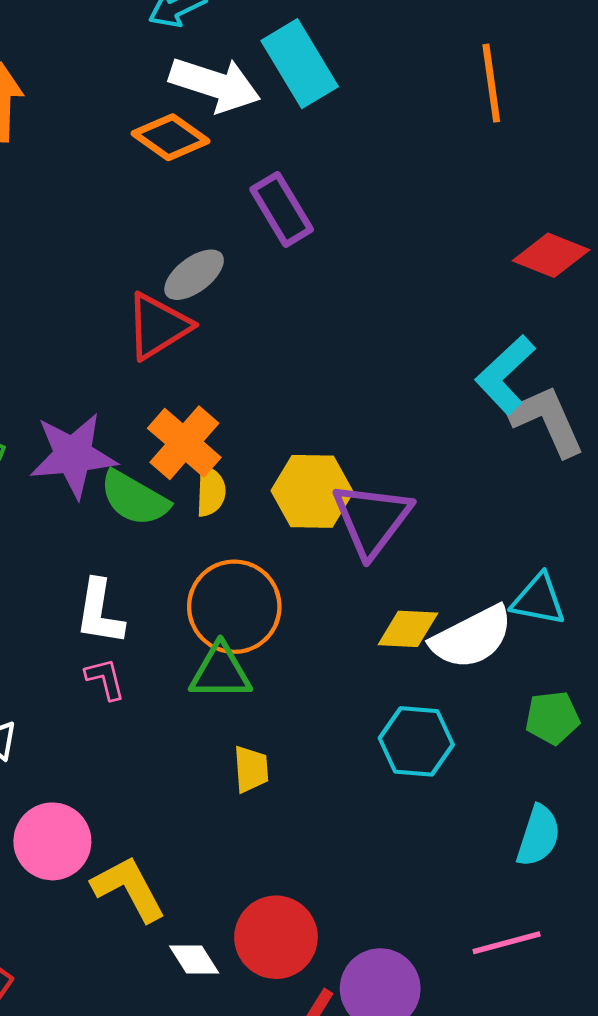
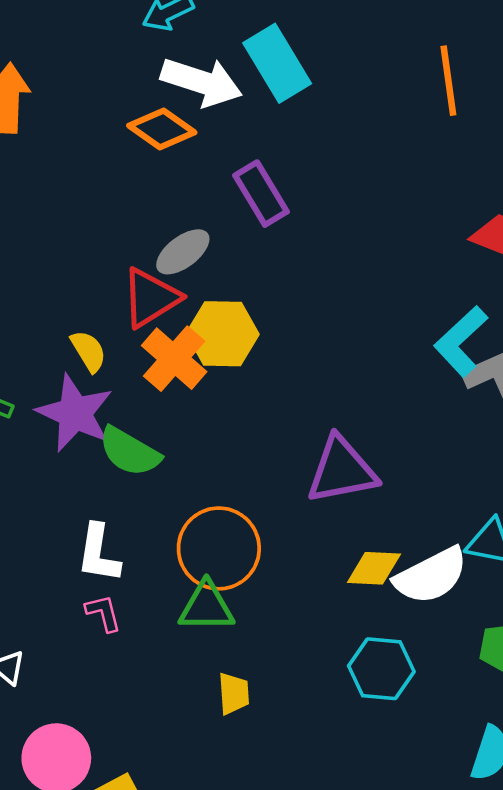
orange cross: (184, 443) -> (174, 359), moved
purple star: (73, 455) -> (75, 413), turned 30
yellow semicircle: (211, 491) -> (89, 351), moved, turned -33
yellow hexagon: (312, 491) -> (223, 334), moved
purple triangle: (372, 519) -> (342, 470), turned 42

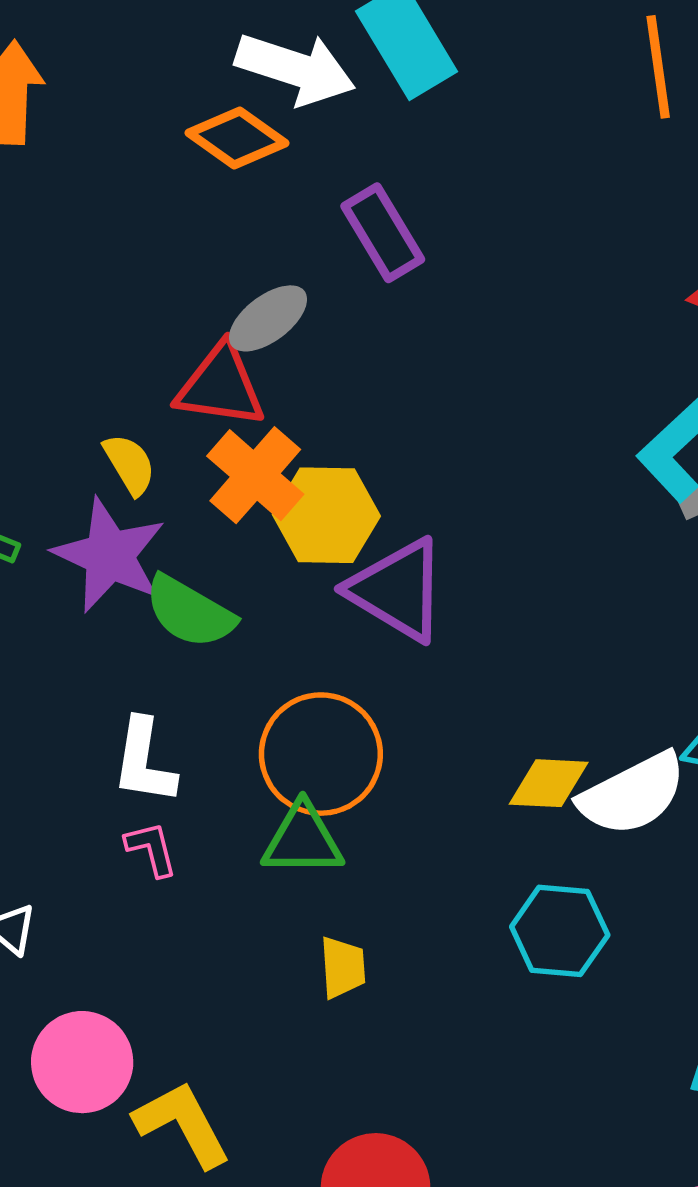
red triangle: (151, 298) -> (221, 386), turned 40
yellow hexagon: (223, 334) -> (326, 515), moved
purple triangle: (342, 470) -> (397, 590), moved, turned 42

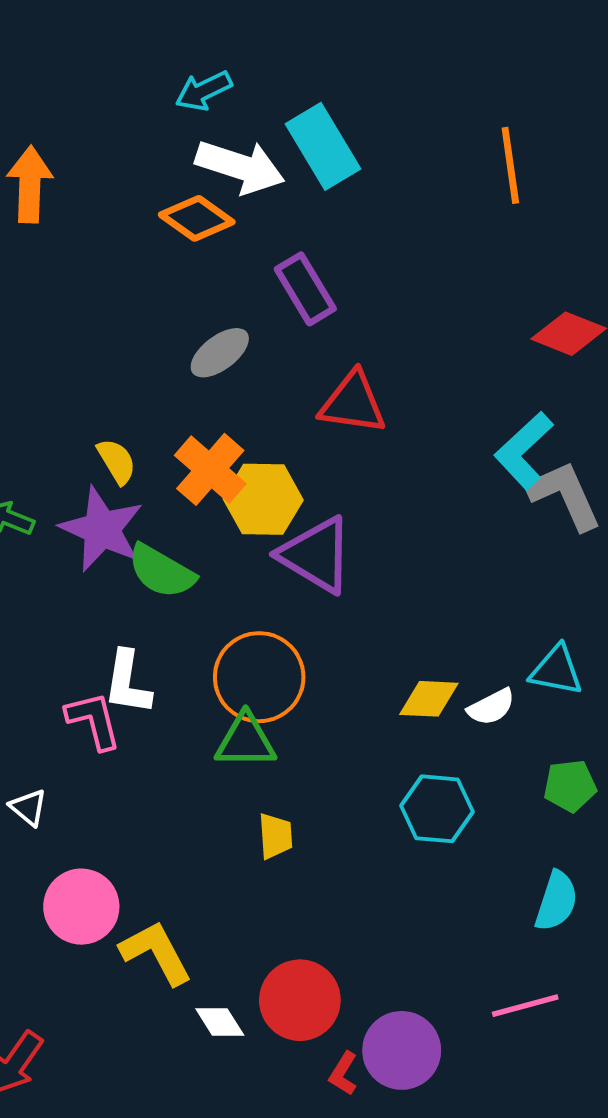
red triangle: (221, 386) -> (353, 403), moved
white semicircle: (633, 794) -> (491, 707), size x0.6
pink L-shape: (151, 849) -> (94, 721), moved, size x1.4

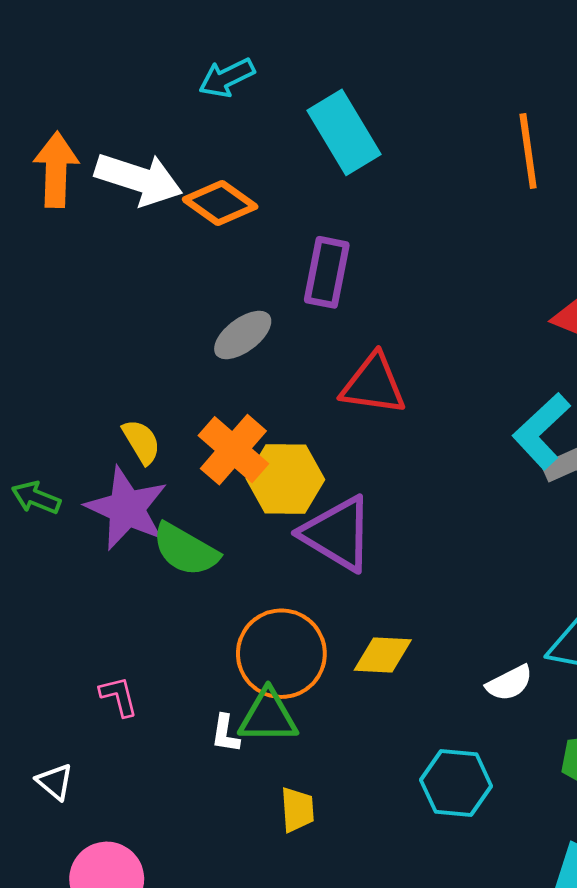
white arrow: (240, 167) -> (139, 179), moved
purple rectangle: (305, 289) -> (327, 272), turned 42
white L-shape: (127, 683) -> (225, 734), moved, size x0.6
yellow diamond: (429, 699) -> (383, 655), moved
pink L-shape: (94, 721) -> (119, 696), size x0.7

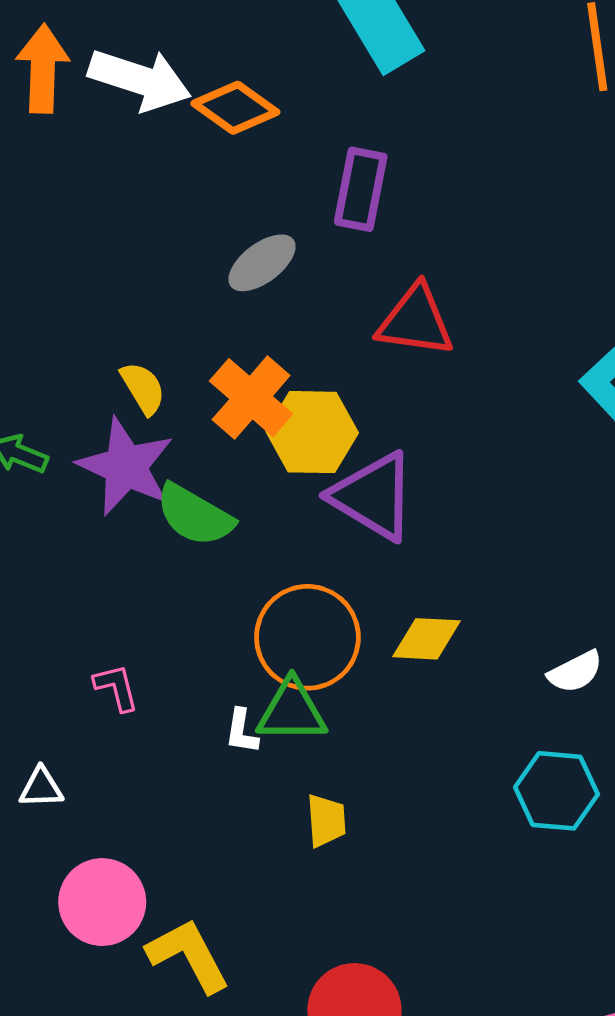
white triangle: (55, 782) -> (41, 788), turned -42
cyan hexagon: (456, 783) -> (557, 791), moved

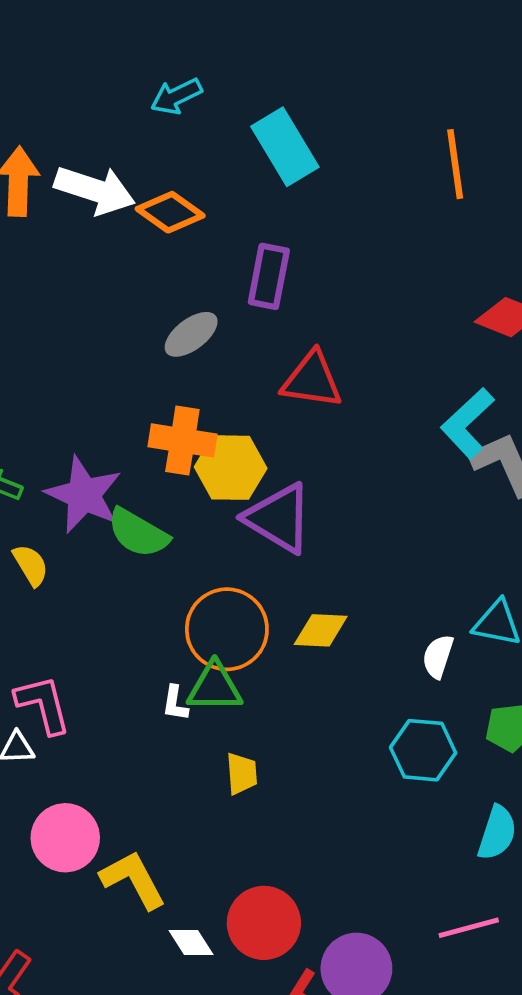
yellow semicircle: (143, 388) -> (31, 565), moved
orange cross: (251, 398) -> (182, 440), turned -32
white semicircle: (575, 672) -> (438, 656), turned 135
pink L-shape: (116, 687) -> (43, 704), moved, size x1.6

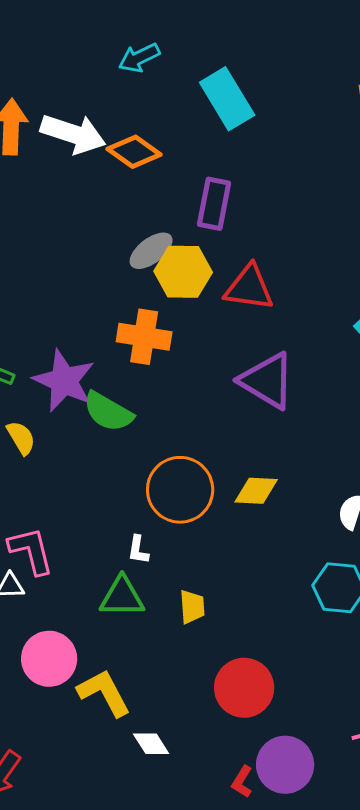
yellow hexagon: (231, 468) -> (183, 272), moved
purple triangle: (279, 518) -> (267, 381), moved
green triangle: (215, 687) -> (122, 597), moved
red circle: (264, 923) -> (244, 688), moved

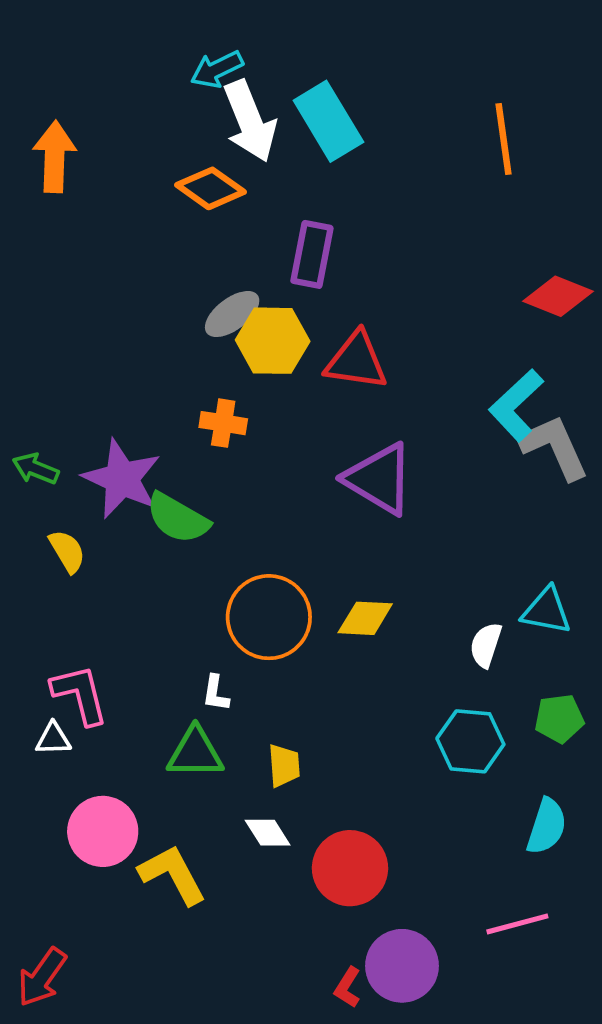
white arrow: (73, 134) -> (250, 121), moved, turned 50
orange cross: (144, 337) -> (223, 423), size x0.7
white diamond: (151, 744) -> (268, 833), moved

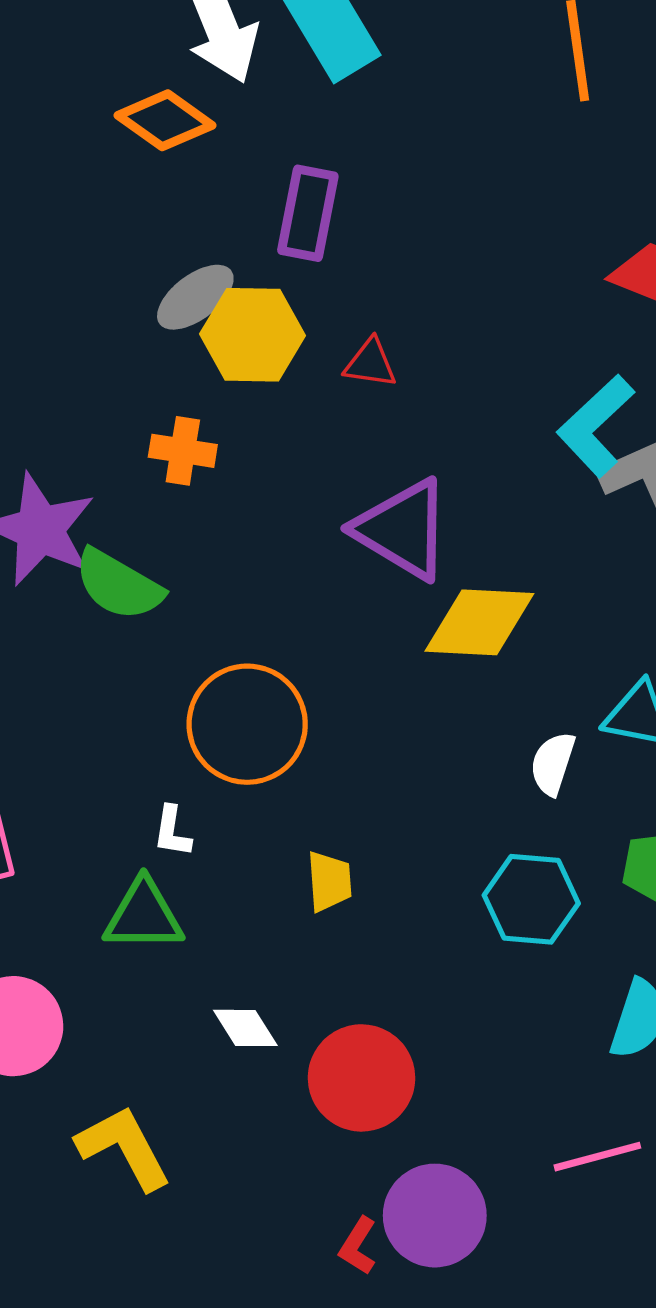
red triangle: (356, 361) -> (370, 363), size x0.6
yellow diamond: (365, 618) -> (479, 622), moved, size x1.4
yellow trapezoid: (284, 765) -> (329, 881), moved
yellow L-shape: (172, 875) -> (124, 1148), moved

